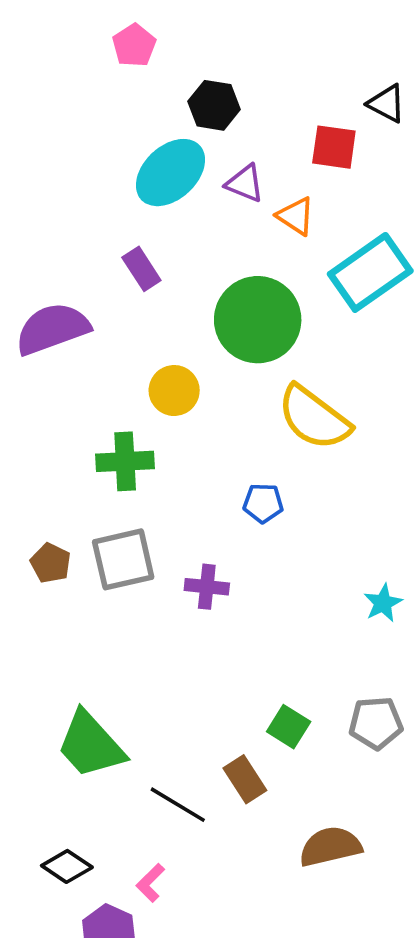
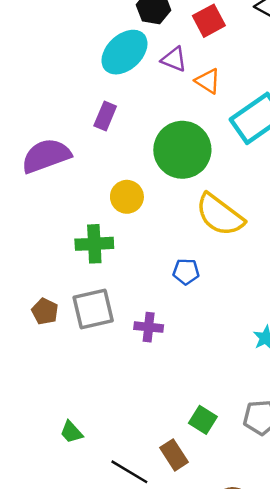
red square: (334, 147) -> (209, 21), moved, turned -36
purple rectangle: (141, 269) -> (105, 116), turned 56
green trapezoid: (91, 745) -> (71, 432), size x0.5

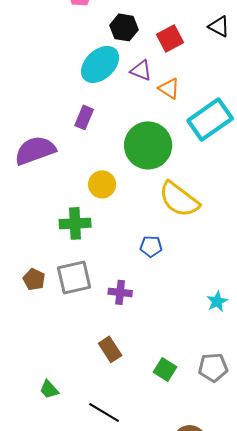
green trapezoid: (71, 432) -> (49, 389), moved
brown rectangle: (174, 455) -> (110, 349), moved

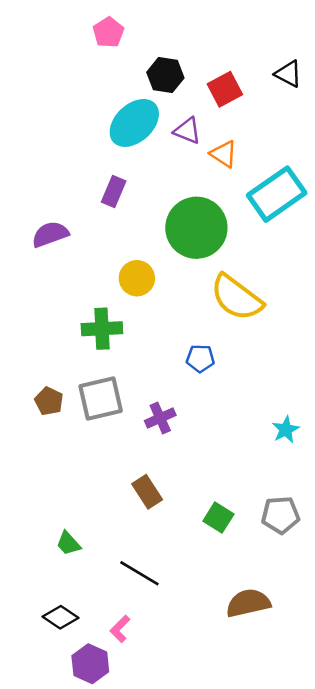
purple semicircle: (35, 150) -> (50, 234), size x0.7
purple cross: (120, 292) -> (160, 418), turned -30

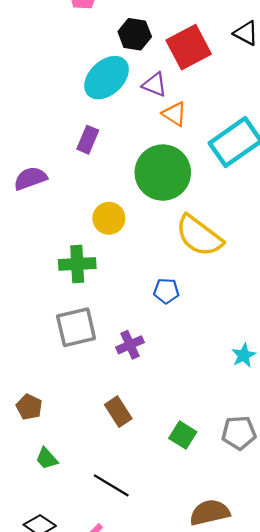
red square: (225, 89) -> (189, 47), size x1.4
orange triangle: (224, 154) -> (175, 114), moved
brown pentagon: (49, 401) -> (29, 407), moved

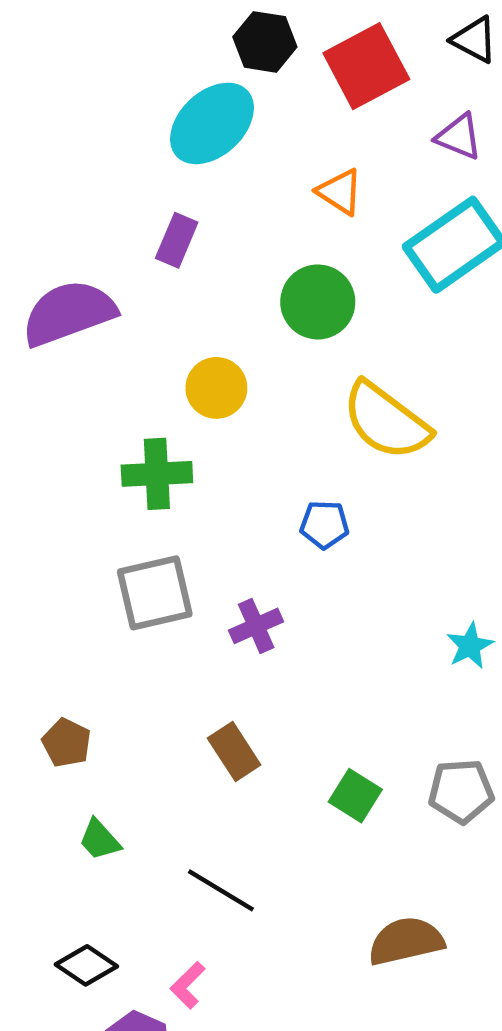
purple triangle: (155, 85) -> (459, 137), moved
green circle: (163, 173) -> (318, 302), size x0.7
purple semicircle: (30, 178) -> (69, 313), size x1.5

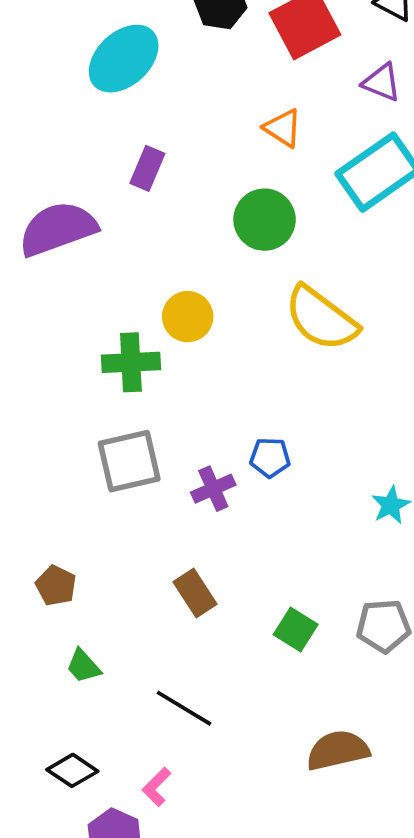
cyan ellipse: (212, 123) -> (124, 59), moved
yellow circle: (216, 388) -> (188, 317), moved
blue pentagon: (324, 525) -> (270, 458), moved

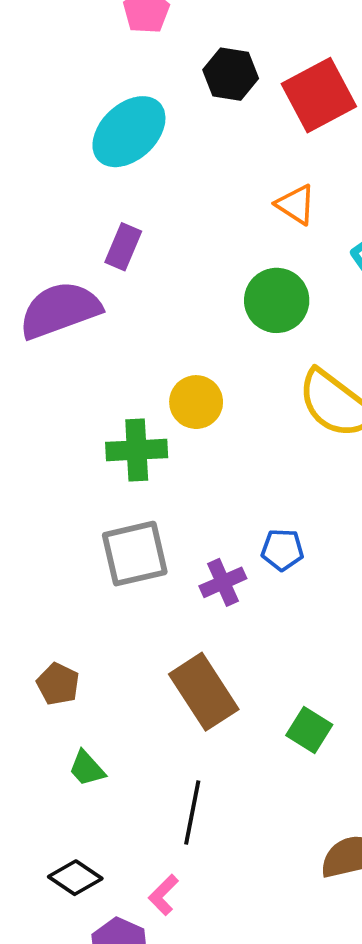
purple rectangle: (147, 168) -> (123, 247), moved
brown rectangle: (195, 593) -> (204, 692), size x1.5
black line: (184, 708) -> (192, 812), turned 70

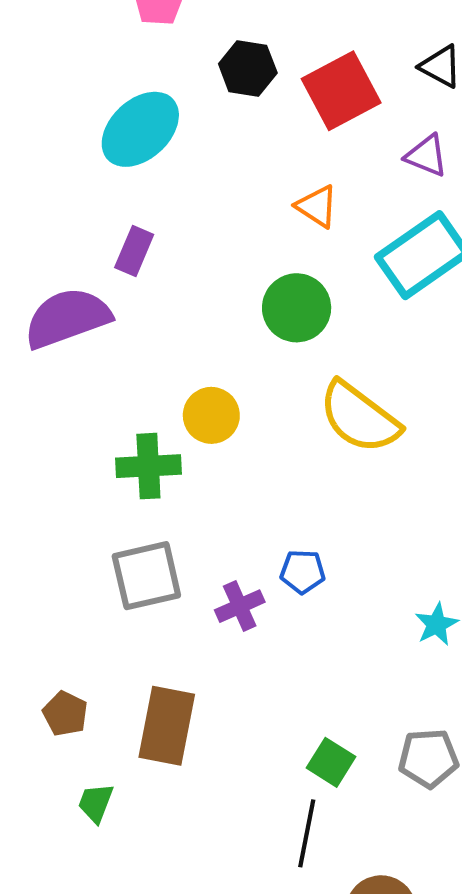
brown rectangle: (204, 692) -> (167, 726), moved, turned 44
green trapezoid: (87, 768) -> (96, 803), turned 63
black line: (192, 812) -> (307, 833), moved

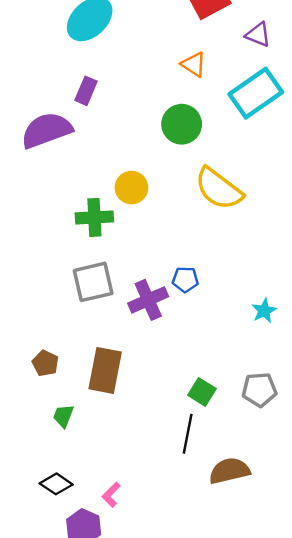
purple cross: (240, 606) -> (148, 300), size x1.4

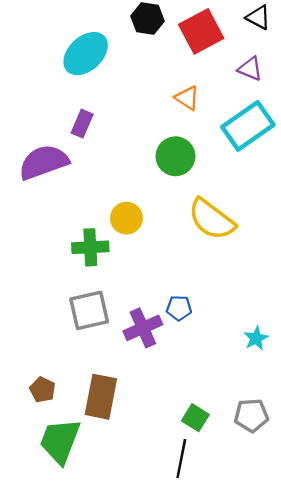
green trapezoid: (63, 416) -> (60, 441), size x2.0

